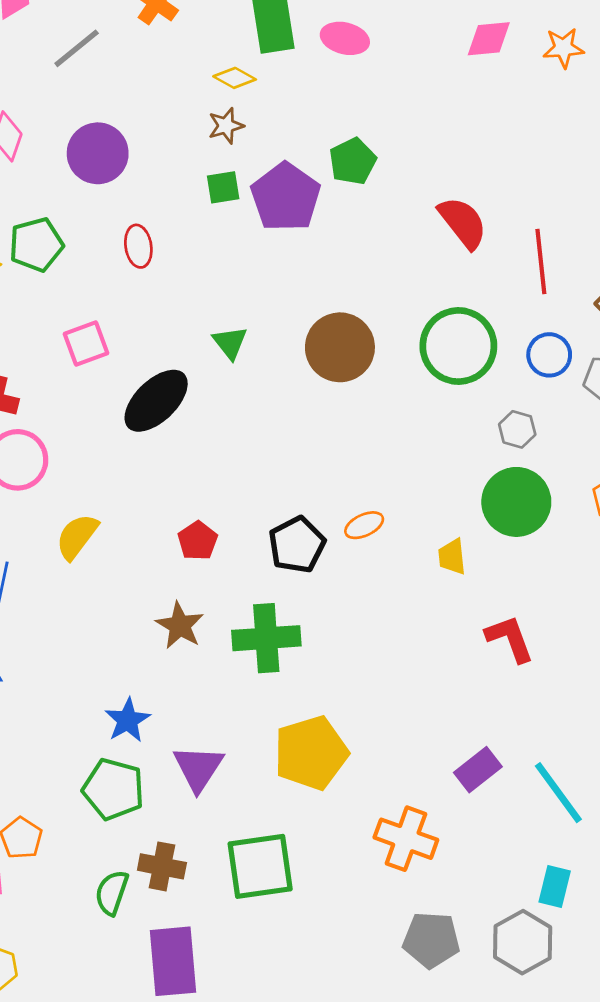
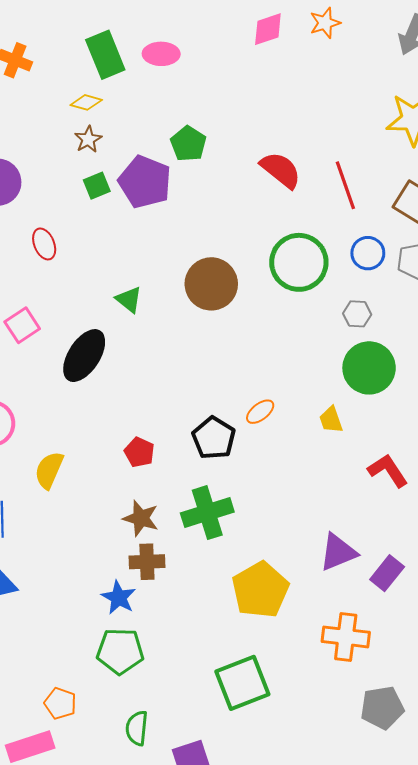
purple triangle: (198, 768) -> (338, 552), moved, turned 48
brown cross: (162, 866) -> (147, 562), moved

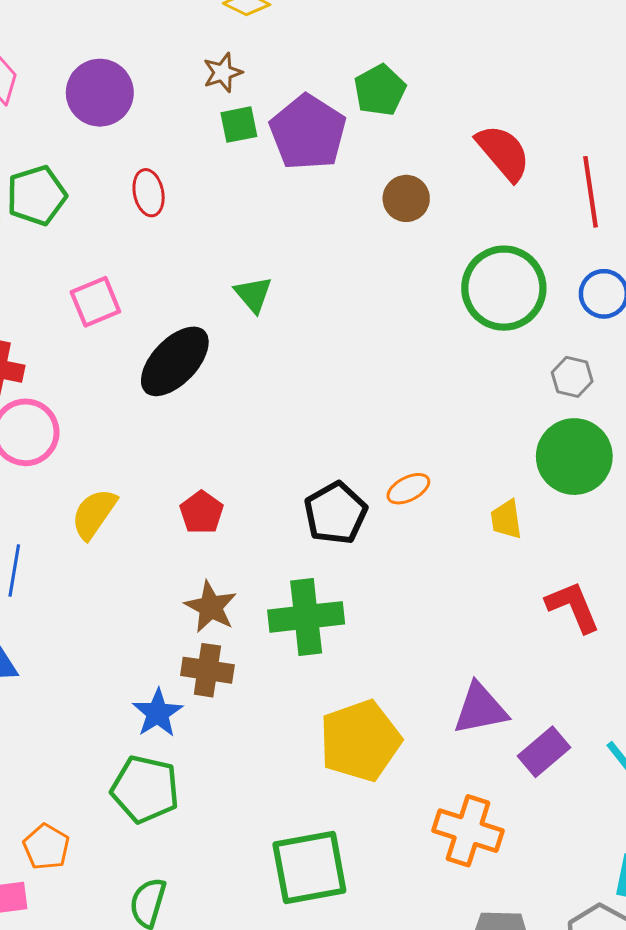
brown star: (88, 139) -> (223, 73), moved
brown circle: (211, 284) -> (406, 198), moved, size x0.6
red pentagon: (139, 452) -> (202, 512), moved

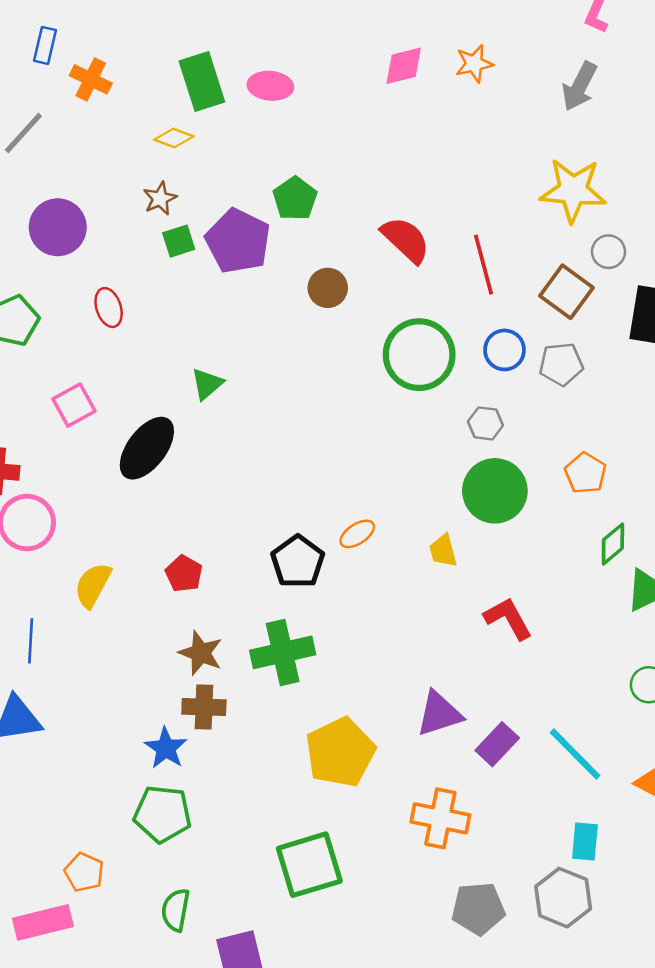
green triangle: (253, 294) -> (207, 384), turned 36

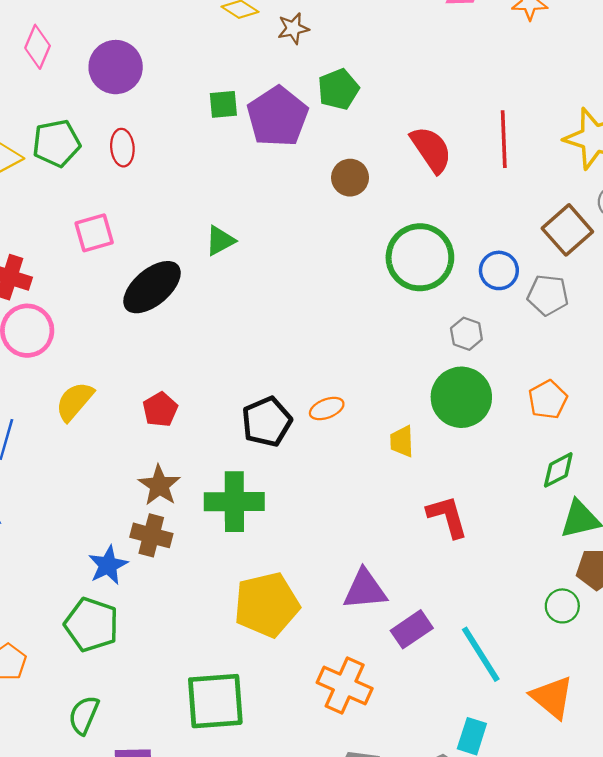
brown star: (160, 199) -> (293, 28), moved
red line: (483, 265) -> (504, 139), moved
red ellipse: (109, 308) -> (122, 148), moved

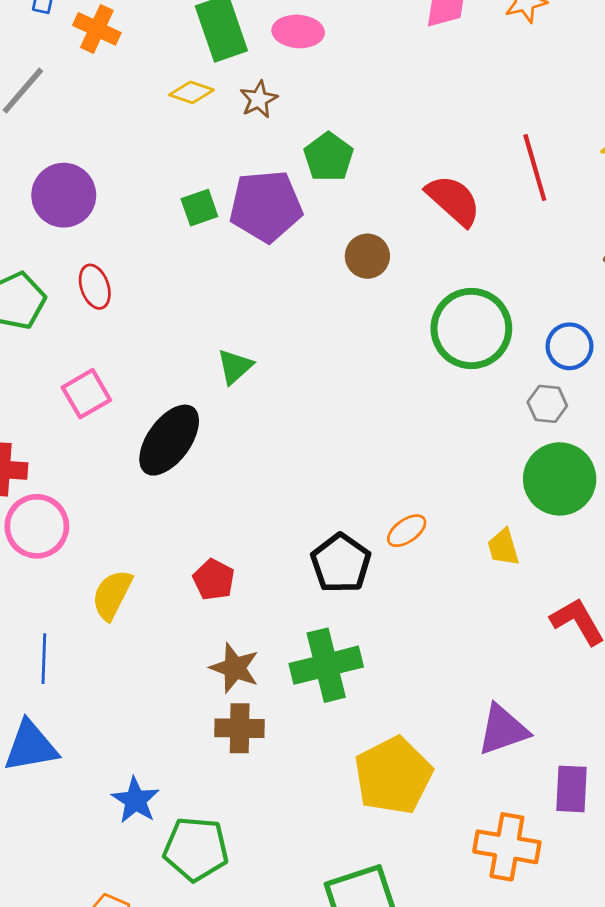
purple pentagon: (278, 117) -> (266, 206), turned -30
blue circle: (499, 270) -> (569, 346), moved
blue star: (108, 565) -> (135, 800), moved
purple rectangle: (412, 629) -> (572, 789), moved, turned -39

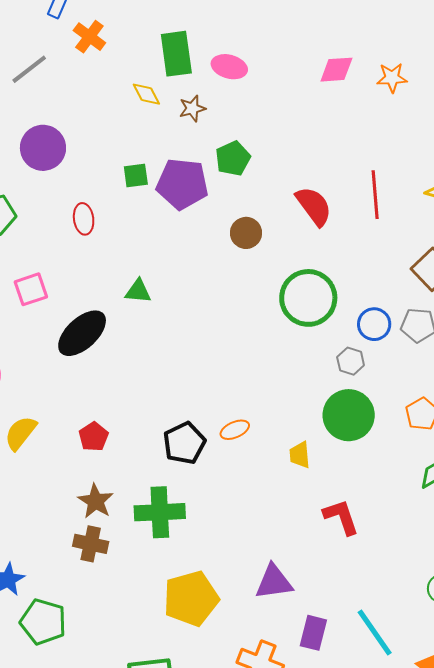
yellow diamond: (191, 92) -> (146, 94), turned 32
red ellipse: (95, 287) -> (84, 219), moved
green triangle: (235, 367) -> (138, 291), turned 36

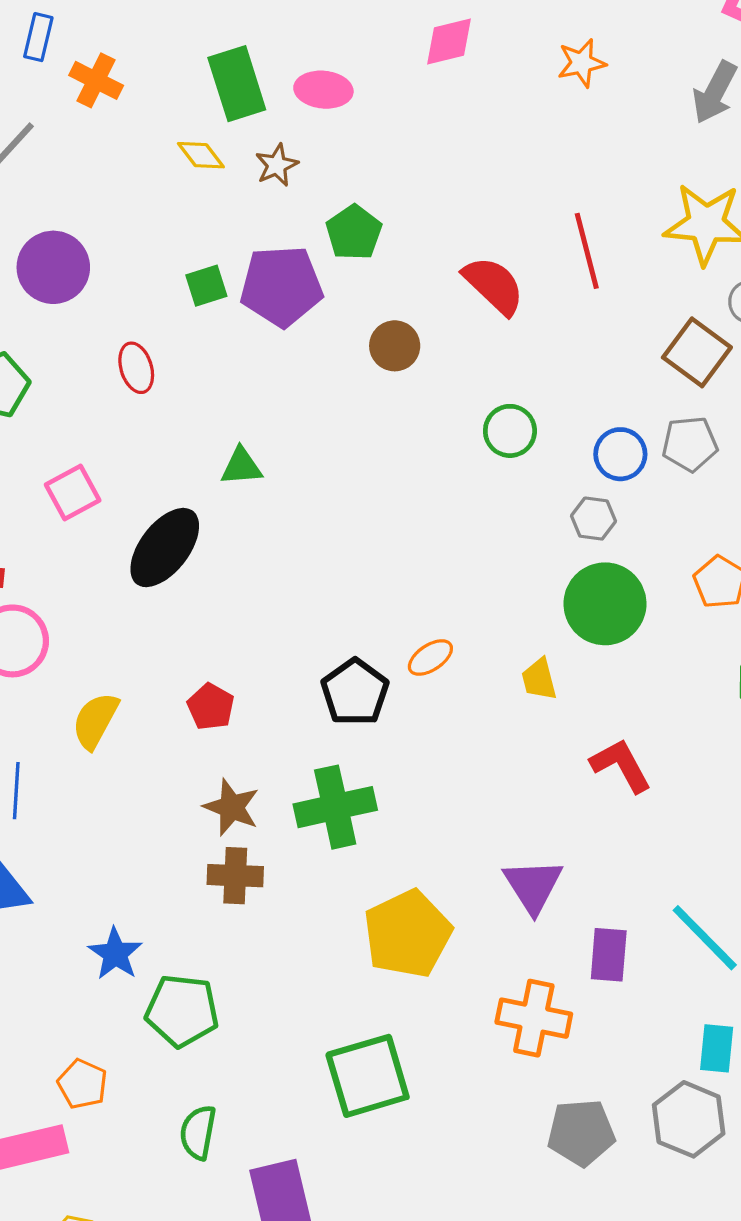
pink diamond: (336, 70) -> (449, 41), moved
green circle: (308, 298) -> (510, 431), size x0.6
purple triangle: (274, 582) -> (533, 886), turned -45

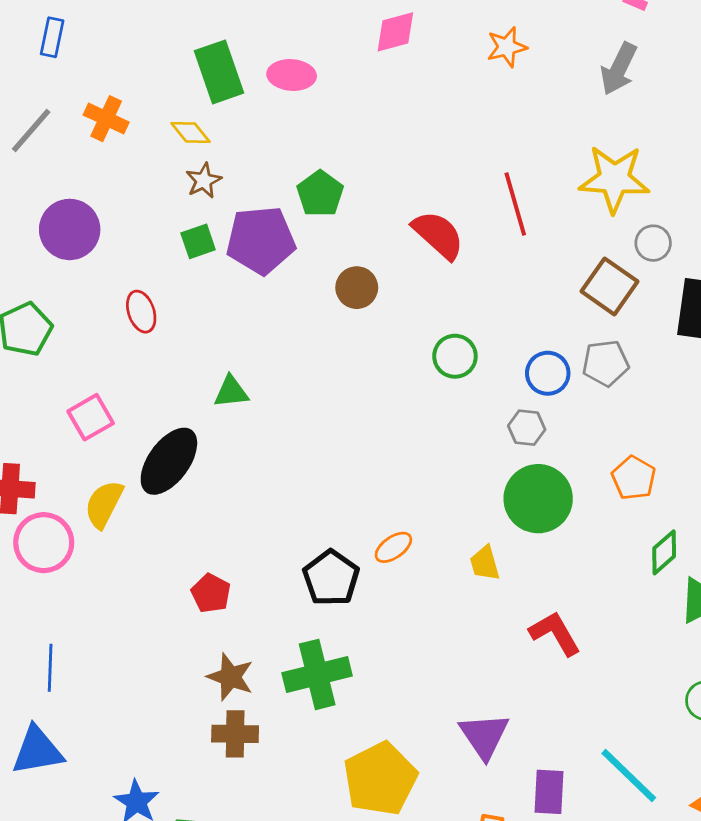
orange cross: (96, 80) -> (106, 119), moved
brown star: (277, 165) -> (204, 181), moved
yellow semicircle: (95, 721) -> (104, 504), moved

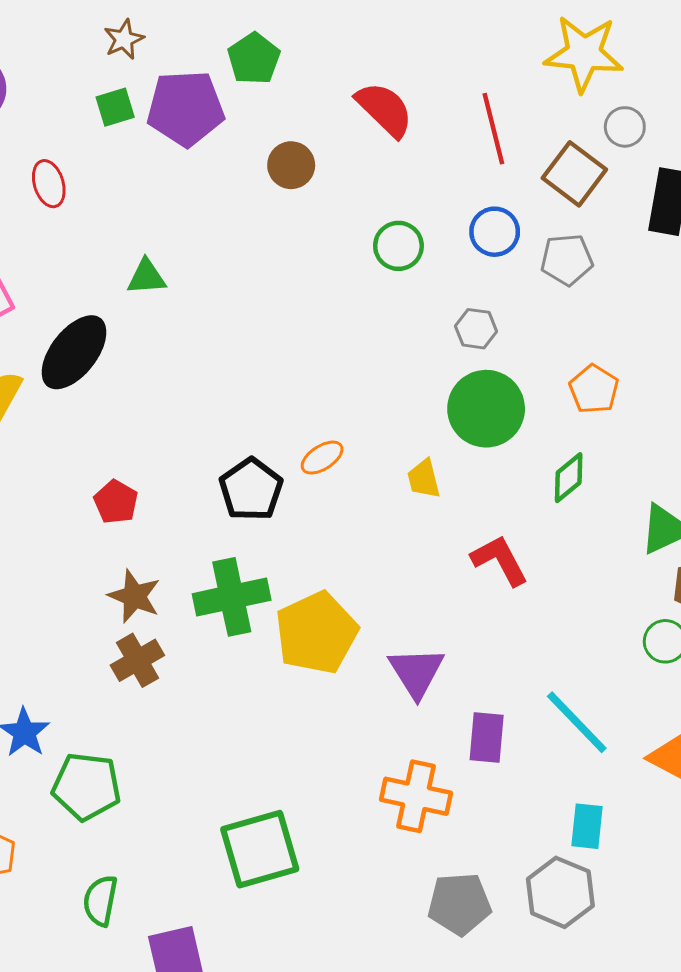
red line: (515, 204) -> (493, 129), moved
blue circle: (548, 373) -> (495, 232), moved
green diamond: (664, 552) -> (569, 478), moved
brown cross: (235, 734) -> (137, 660), turned -33
yellow pentagon: (380, 779) -> (316, 633), moved

